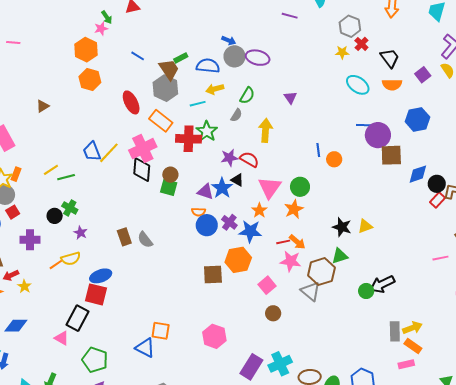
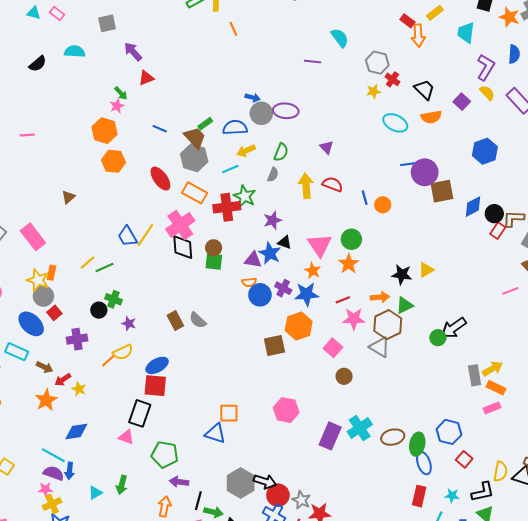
blue hexagon: (418, 119) -> (485, 151), moved
red semicircle: (249, 159) -> (333, 184), moved
orange arrow: (297, 242) -> (380, 297), moved, turned -36

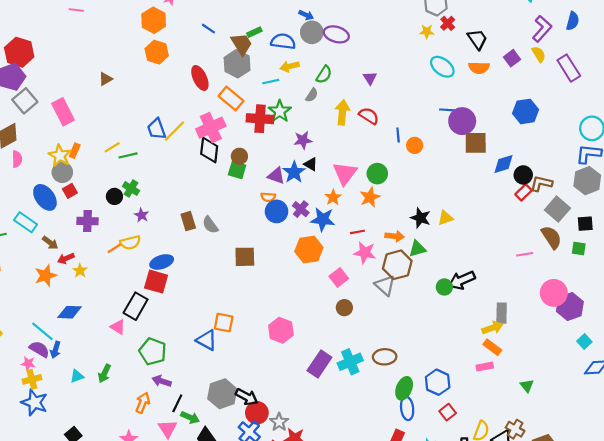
brown square: (275, 346) -> (245, 257), moved
gray rectangle: (475, 375) -> (502, 313), moved
brown ellipse: (393, 437) -> (385, 357), moved

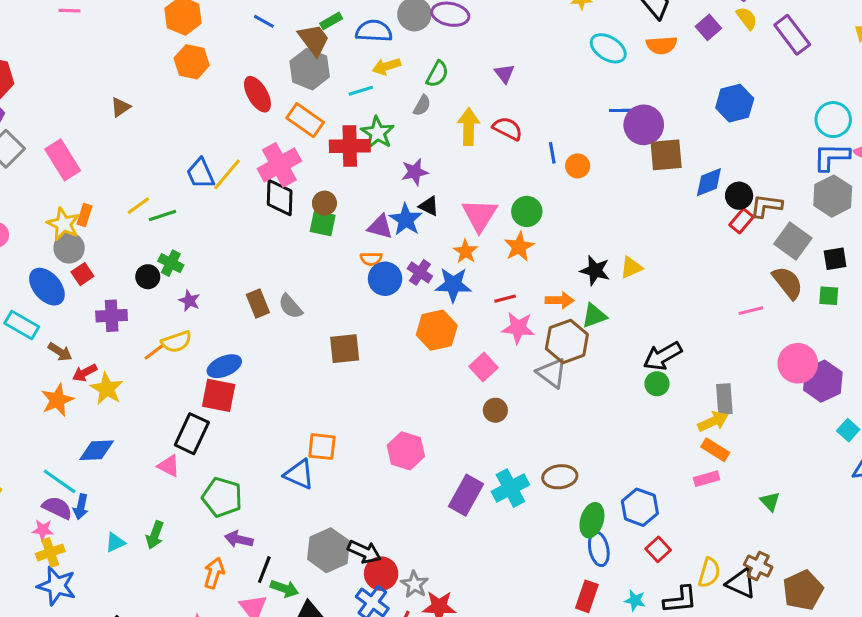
yellow star: (80, 271) -> (107, 389), size x1.5
green circle: (444, 287) -> (657, 384), moved

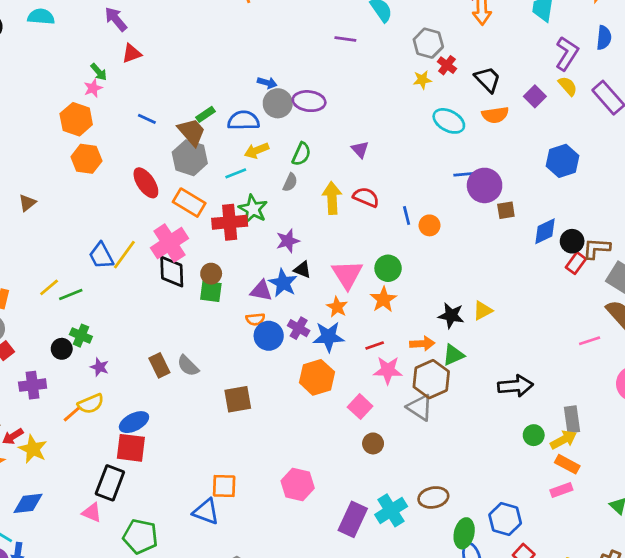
brown square: (666, 155) -> (506, 210), size x0.6
black arrow: (663, 356) -> (515, 386), turned -152
green circle: (657, 384) -> (534, 435), moved

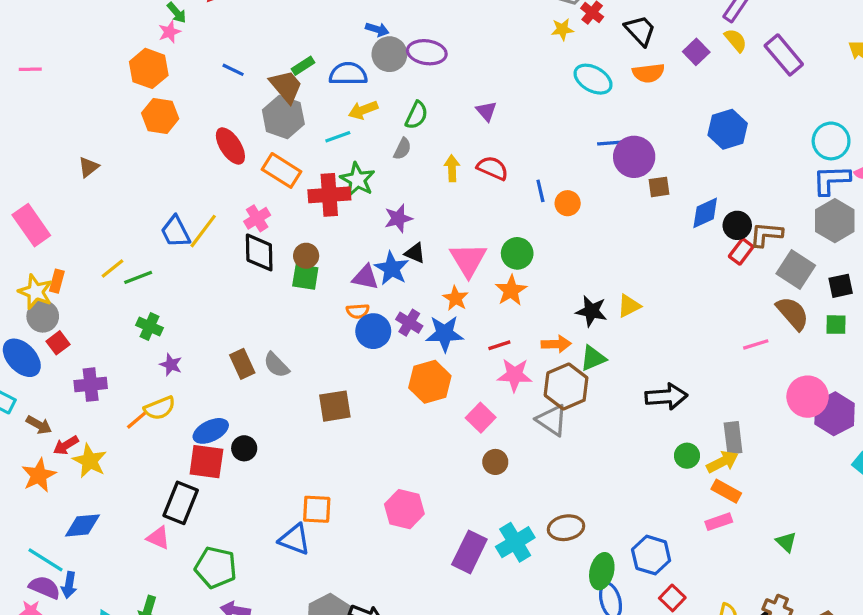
yellow arrow: (332, 198) -> (452, 168), size x0.7
pink cross: (169, 243) -> (257, 218), size x0.6
black circle: (62, 349) -> (244, 448), moved

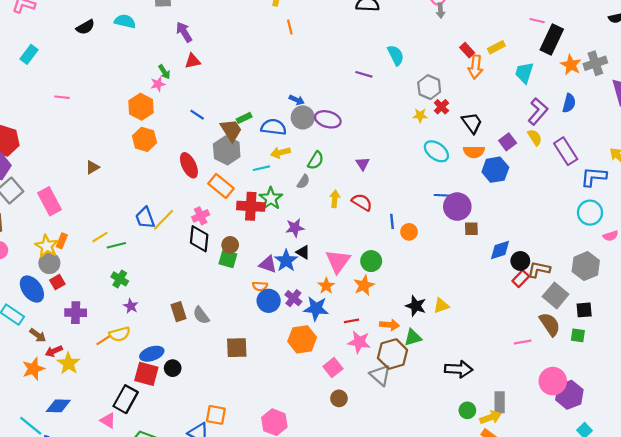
blue hexagon: (728, 129) -> (495, 170), moved
blue L-shape: (831, 180) -> (594, 177), moved

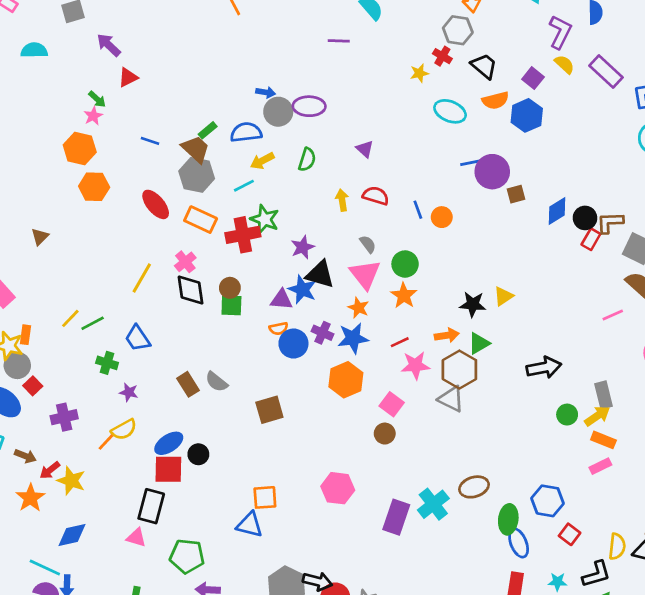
gray hexagon: (429, 87) -> (458, 30), moved
gray semicircle: (303, 182) -> (368, 244), moved, turned -56
blue trapezoid: (145, 218) -> (138, 338), moved
black triangle: (303, 252) -> (320, 274), size x1.6
brown circle: (339, 398) -> (385, 434), moved

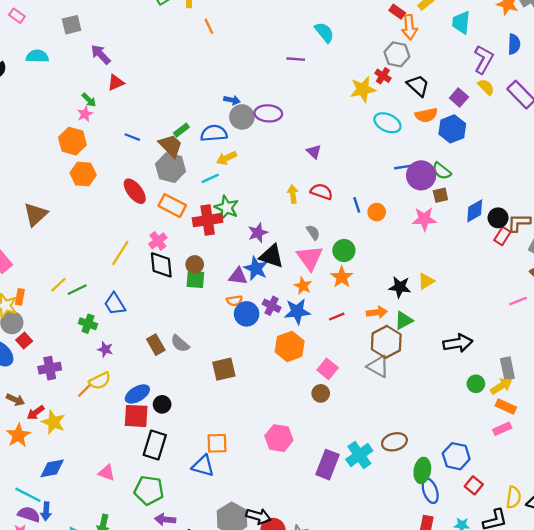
yellow star: (419, 73) -> (363, 89), size x1.6
green semicircle: (307, 160) -> (442, 171), moved, turned 108
brown triangle: (40, 237) -> (36, 214), size x1.6
pink star: (415, 365) -> (424, 219), moved
black rectangle: (151, 506) -> (155, 445), moved

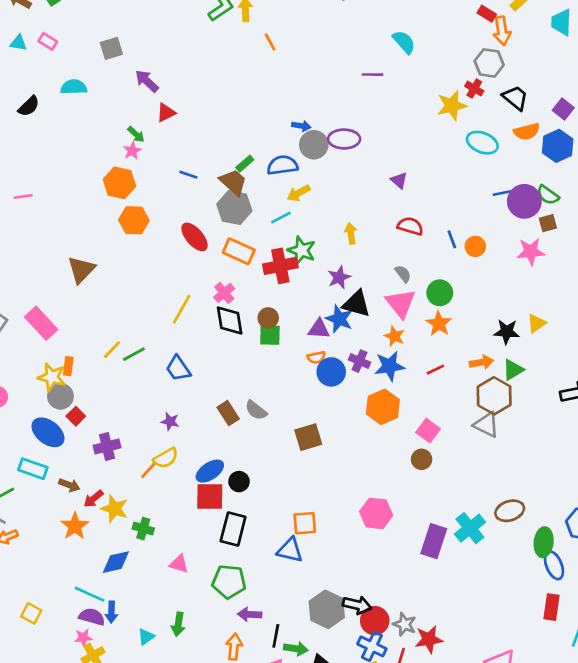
yellow arrow: (293, 194) -> (351, 233), moved
green cross: (88, 324) -> (143, 529), moved

